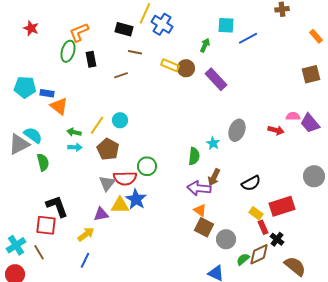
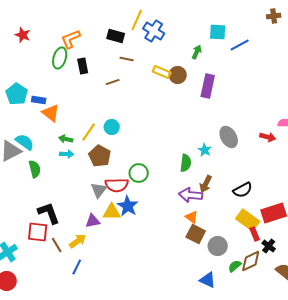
purple rectangle: (216, 79) -> (208, 86), turned 55
cyan pentagon: (25, 87) -> (17, 94), turned 30
gray ellipse: (237, 130) -> (229, 137), turned -50
yellow rectangle: (256, 213) -> (248, 220), size x1.6
brown line: (39, 252) -> (57, 245), moved

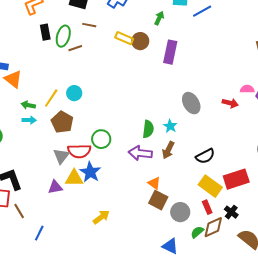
green ellipse: (60, 58) -> (63, 36), moved
cyan star: (205, 150) -> (170, 126), moved
purple arrow: (191, 195) -> (140, 153), moved
red rectangle: (255, 234) -> (207, 207), moved
yellow arrow: (78, 241) -> (101, 217), moved

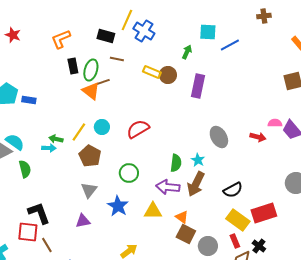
orange triangle: (13, 79) -> (91, 91), moved
cyan arrow: (29, 120) -> (49, 148), moved
brown arrow: (168, 150) -> (196, 184), size x1.4
red semicircle: (79, 151) -> (138, 129), moved, turned 150
yellow triangle: (74, 178) -> (153, 211), moved

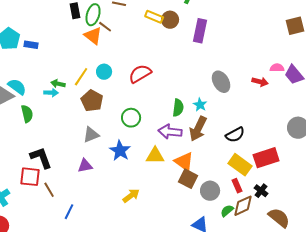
brown line: (103, 82) -> (105, 27), turned 56
gray triangle: (89, 190) -> (91, 135), turned 30
orange triangle: (182, 217) -> (184, 162), size x1.5

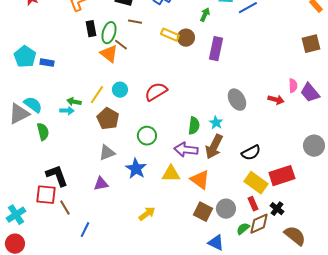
pink semicircle: (277, 68) -> (293, 86), turned 88
brown square: (188, 179) -> (203, 212), moved

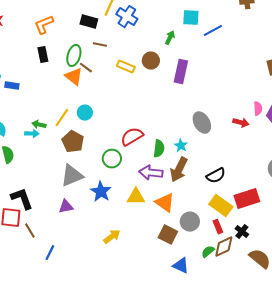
black rectangle: (91, 29) -> (43, 55), moved
yellow rectangle: (170, 35) -> (126, 67), moved
red semicircle: (156, 92) -> (132, 137), moved
gray triangle: (107, 153) -> (72, 176), size x1.4
gray circle: (226, 209) -> (190, 222), moved

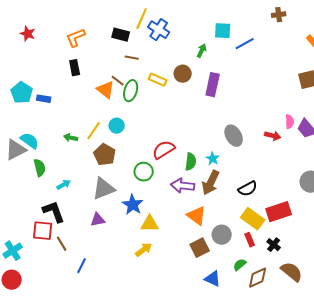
green ellipse: (74, 56) -> (131, 91), moved
cyan arrow: (32, 134) -> (64, 185), moved, turned -32
yellow triangle: (136, 197) -> (150, 224), moved
brown square: (168, 235) -> (200, 248), turned 36
brown diamond: (224, 247) -> (258, 278), moved

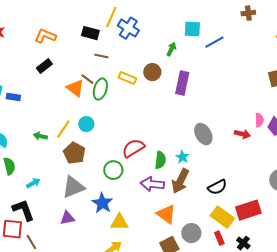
orange L-shape: (76, 38) -> (45, 36), turned 45
black rectangle: (75, 68) -> (44, 66), turned 63

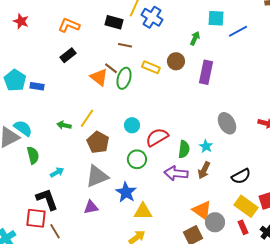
cyan circle: (86, 124) -> (132, 125), moved
brown arrow: (180, 181) -> (204, 170), size x0.7
orange triangle: (166, 214) -> (202, 210), moved

